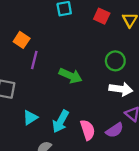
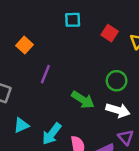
purple line: (34, 60) -> (45, 74), moved
green arrow: (71, 76) -> (83, 100), moved

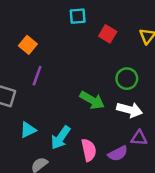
red square: (110, 33) -> (108, 34), moved
purple line: (45, 74) -> (37, 76), moved
purple triangle: (126, 137) -> (139, 138), turned -42

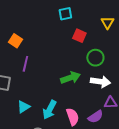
cyan square: (78, 16) -> (65, 14), moved
red square: (108, 34) -> (79, 36), moved
green arrow: (92, 100) -> (70, 78), turned -42

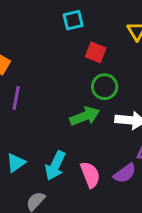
green circle: (95, 58) -> (105, 87), moved

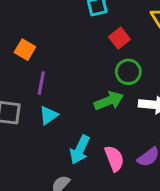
red square: (96, 52) -> (119, 38), turned 30
cyan triangle: (16, 163) -> (49, 115), moved

